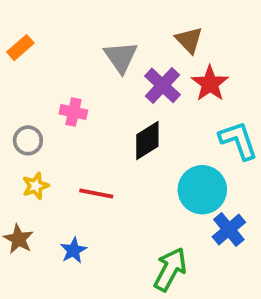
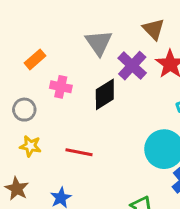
orange rectangle: (20, 48) -> (35, 59), moved
black diamond: (147, 140) -> (105, 94), moved
yellow star: (36, 186) -> (30, 146), turned 30

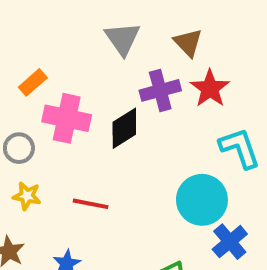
gray triangle: (99, 43) -> (122, 39), moved
purple cross: (132, 66) -> (160, 90), turned 32
pink cross: (61, 87) -> (67, 118), size x1.6

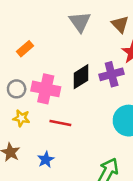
purple cross: (160, 90) -> (112, 74), moved
pink cross: (67, 118) -> (46, 89), moved

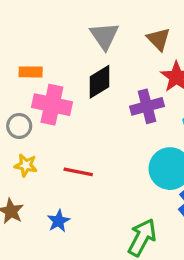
orange rectangle: (25, 49) -> (31, 72), turned 42
black diamond: (81, 77) -> (99, 82), moved
pink cross: (46, 89) -> (52, 105), moved

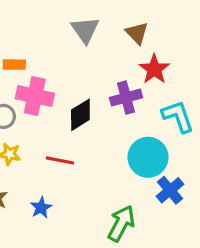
black diamond: (99, 82) -> (80, 115), moved

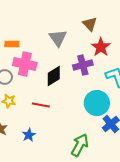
gray triangle: (85, 30) -> (58, 38), moved

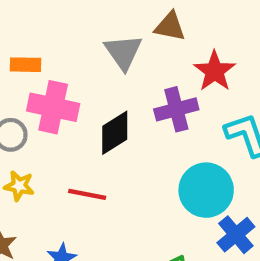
brown triangle: (90, 24) -> (170, 26), moved, turned -35

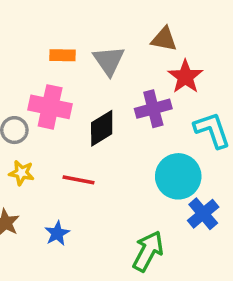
brown triangle: (170, 26) -> (164, 39), moved
orange rectangle: (26, 65) -> (62, 55), moved

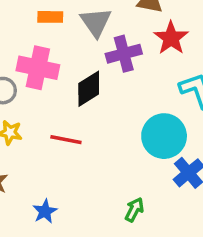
purple cross: (153, 109) -> (124, 54), moved
blue star: (57, 233) -> (45, 211), moved
green arrow: (148, 251) -> (134, 210), size x0.6

